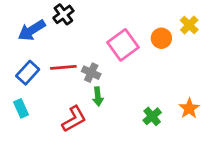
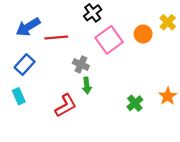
black cross: (63, 14) -> (93, 13), moved
red line: (63, 67) -> (56, 37), moved

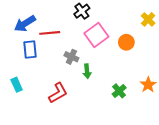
orange circle: (143, 34) -> (126, 42), moved
blue rectangle: (25, 64) -> (30, 50), moved, turned -48
green arrow: (87, 86) -> (87, 71), moved

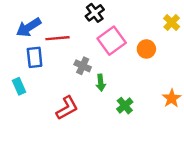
cyan rectangle: (17, 85) -> (19, 86), moved
green cross: (119, 91) -> (125, 106), moved

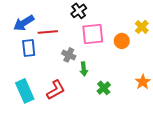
yellow cross: (172, 23) -> (142, 27), moved
pink square: (112, 41) -> (93, 34), turned 30
cyan rectangle: (19, 86) -> (25, 91), moved, size x1.6

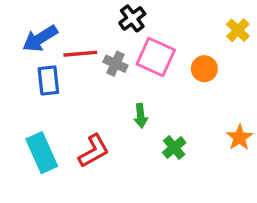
yellow cross: (142, 27) -> (238, 30), moved
pink square: (93, 34) -> (156, 57), turned 30
gray cross: (69, 55) -> (115, 64), moved

